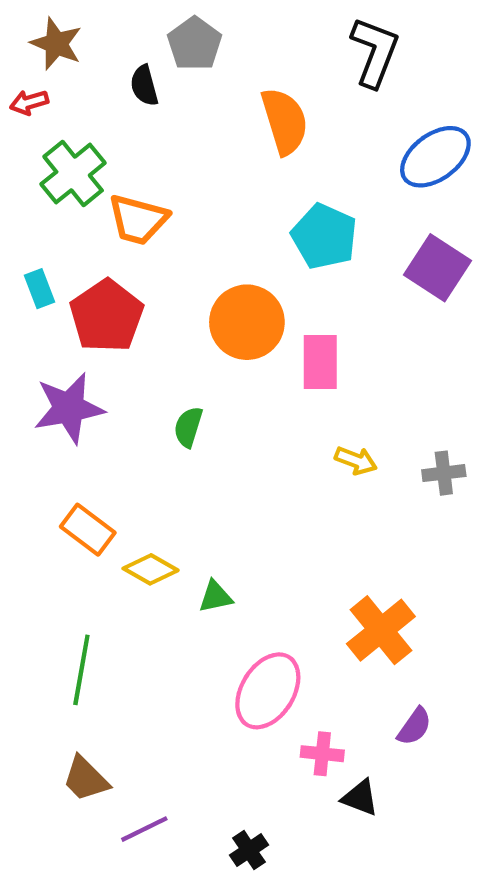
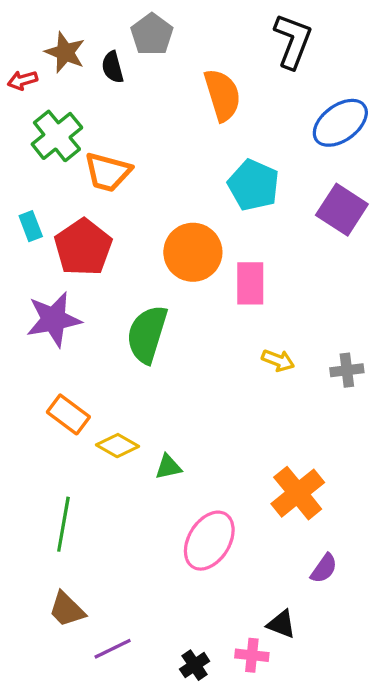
brown star: (56, 44) -> (65, 52), moved
green semicircle: (188, 427) -> (147, 334), size x1.8
pink cross: (322, 754) -> (252, 655), moved

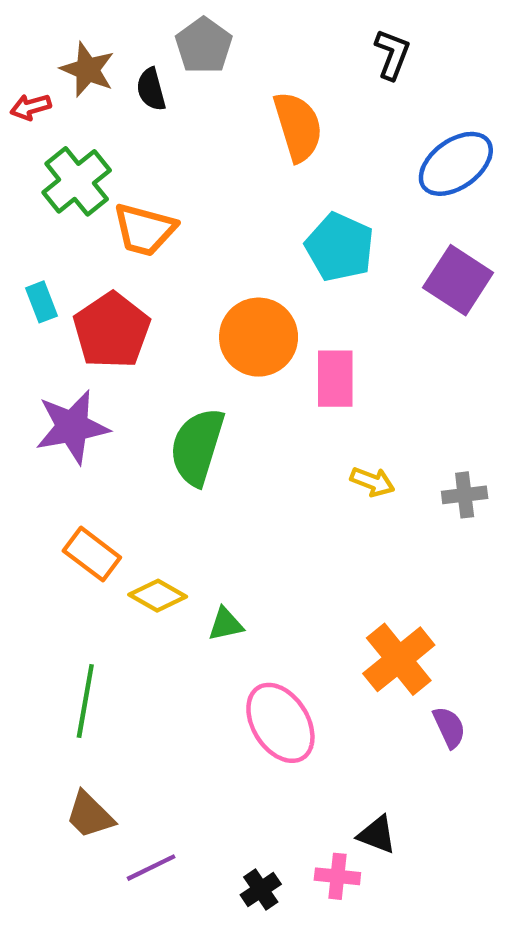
black L-shape: (293, 41) -> (392, 54), size x0.7
pink ellipse: (209, 541) -> (280, 723), turned -64
purple semicircle: (324, 568) -> (449, 727), moved, turned -60

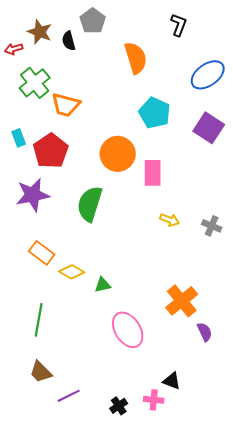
gray cross: (465, 495) -> (212, 226), turned 30

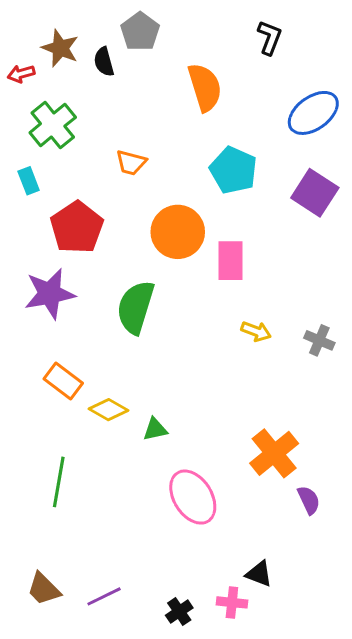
orange trapezoid: (66, 105) -> (131, 163), moved, size x0.7
cyan rectangle: (19, 138) -> (29, 181), moved
brown trapezoid: (41, 372) -> (44, 589), moved

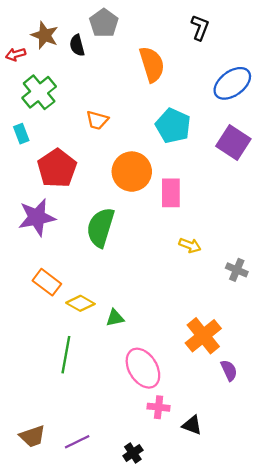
gray cross: (319, 340) -> (237, 270), moved
green line: (59, 482) -> (66, 355), moved
brown trapezoid: (44, 589) -> (32, 436), turned -64
pink cross: (232, 602) -> (159, 407), moved

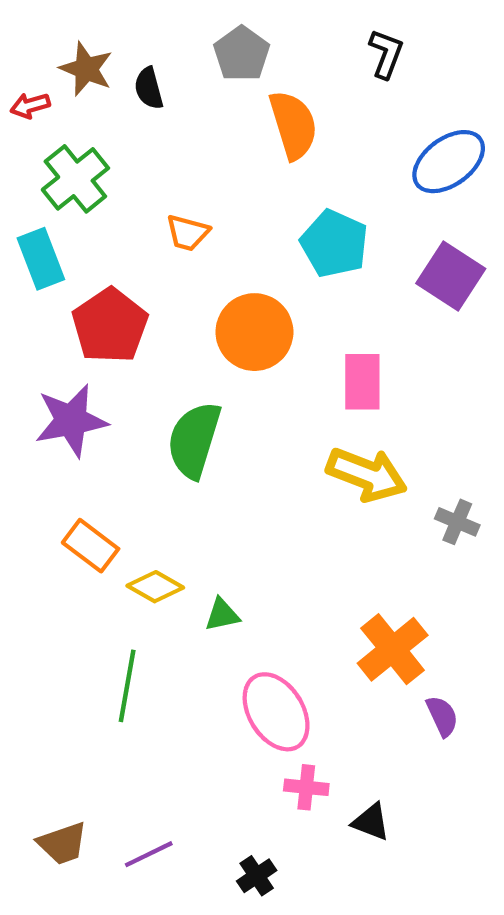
gray pentagon: (104, 23) -> (242, 54), moved
cyan rectangle: (21, 134) -> (41, 259), size x1.5
pink rectangle: (171, 193) -> (362, 382), moved
yellow arrow: (190, 245) -> (367, 474), size x1.8

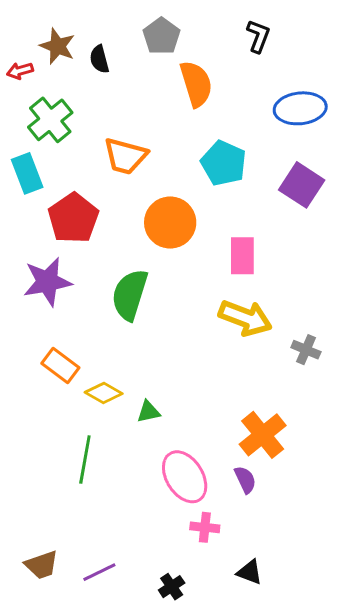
blue ellipse: (449, 162) -> (300, 108), turned 30
orange trapezoid: (188, 233) -> (125, 156), size x1.5
purple semicircle: (442, 716) -> (245, 480), moved
black triangle: (371, 822) -> (250, 572), moved

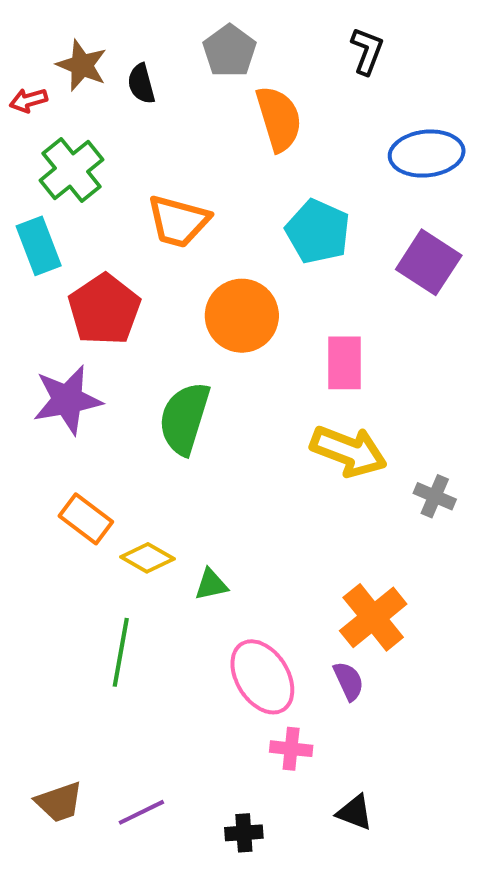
black cross: (172, 587) -> (244, 833), turned 30

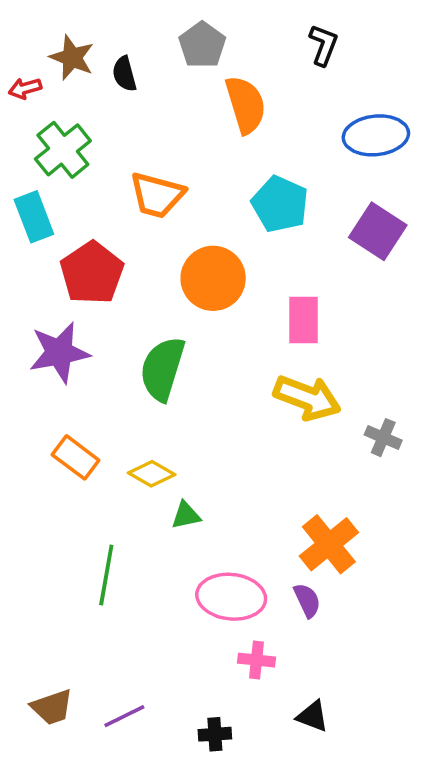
yellow diamond: (147, 558) -> (152, 474), moved
pink ellipse: (262, 677) -> (231, 597), turned -52

